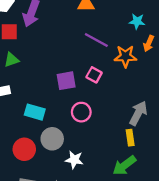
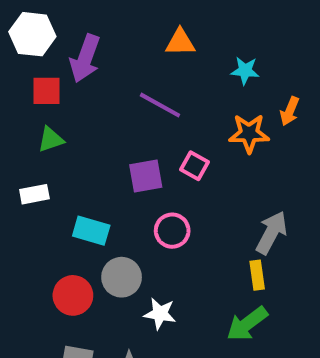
cyan star: (137, 21) -> (245, 71), moved
purple line: (96, 40) -> (160, 105), moved

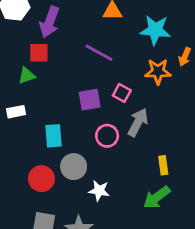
cyan star: (245, 71) -> (155, 30), size x1.6
red square: (47, 91) -> (39, 53), moved
cyan rectangle: (91, 231) -> (54, 136), turned 70
gray arrow: (271, 233) -> (138, 122), moved

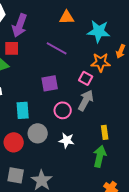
pink square: (122, 93) -> (86, 78), moved
white star: (99, 191) -> (67, 140), moved
green arrow: (157, 197) -> (100, 156), turned 140

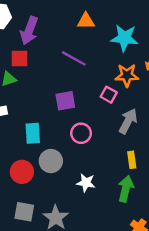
gray arrow: (86, 100) -> (128, 121), moved
white star: (67, 140) -> (86, 183), moved

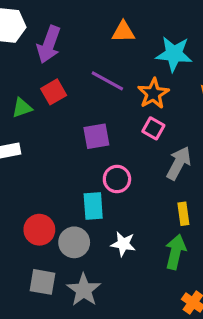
red square: (19, 58) -> (54, 92), moved, turned -30
orange star: (127, 75) -> (153, 94), moved, turned -30
cyan rectangle: (33, 133) -> (93, 206), moved
gray circle: (51, 161) -> (74, 242), moved

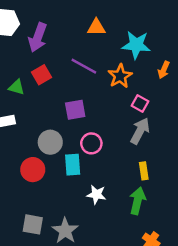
green triangle: (22, 108) -> (17, 87), turned 35
pink square: (153, 128) -> (140, 103), moved
red circle: (39, 230) -> (33, 170), moved
gray circle: (74, 242) -> (50, 142), moved

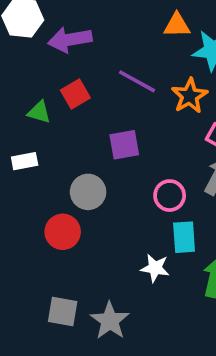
orange triangle: (96, 27) -> (177, 25), moved
purple arrow: (38, 37) -> (70, 40), turned 60
pink circle: (91, 143) -> (170, 196), moved
cyan rectangle: (73, 165) -> (184, 237), moved

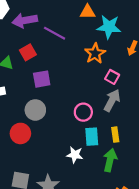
purple line: (137, 81) -> (55, 33), moved
purple square: (124, 145) -> (42, 79), moved

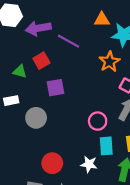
gray circle: (35, 110) -> (36, 118), moved
red circle: (20, 133) -> (52, 163), moved

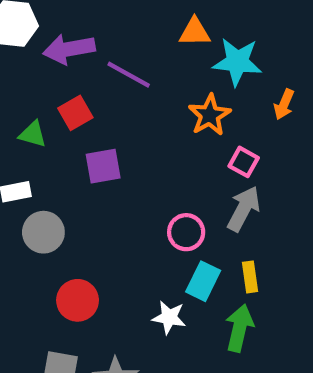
gray circle: (36, 118) -> (43, 232), moved
cyan rectangle: (106, 146) -> (203, 281), turned 30
red circle: (52, 163) -> (78, 300), moved

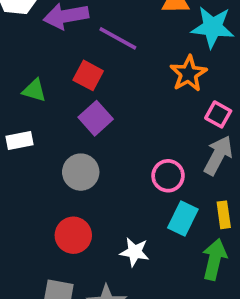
red square: (75, 113) -> (88, 75), moved, turned -32
purple square: (103, 166) -> (96, 118), turned -32
gray circle: (43, 232) -> (81, 172), moved
white star: (169, 317) -> (135, 252), moved

